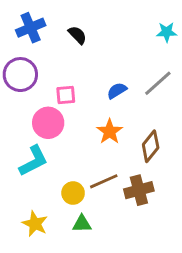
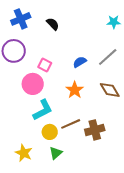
pink square: (66, 95) -> (45, 65), turned 32
brown diamond: (151, 146) -> (110, 90), moved, turned -70
cyan L-shape: (34, 161) -> (43, 110), moved
green triangle: (82, 224) -> (56, 153), turned -40

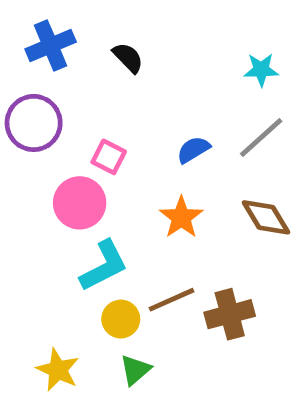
cyan star: (114, 22) -> (261, 70), moved

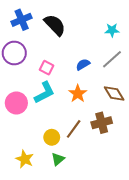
black semicircle: (128, 58) -> (55, 25), size x1.6
pink circle: (80, 203) -> (16, 103), moved
cyan L-shape: (104, 266) -> (44, 93), moved
brown line: (172, 300) -> (74, 129), turned -30
brown cross: (230, 314) -> (102, 123), moved

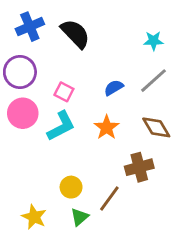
pink circle: (16, 103) -> (23, 113), moved
brown line: (74, 129) -> (109, 198), moved

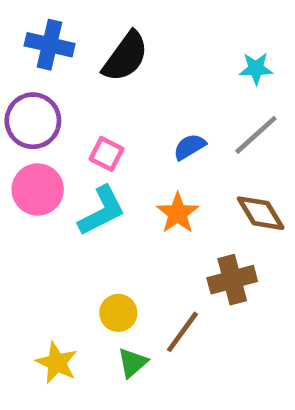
blue cross: (30, 27) -> (50, 45), turned 36
black semicircle: (75, 34) -> (125, 57), turned 80

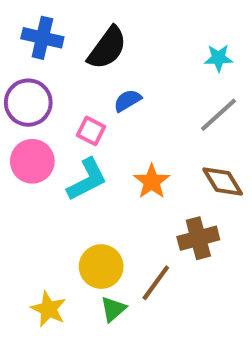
blue semicircle: (190, 147) -> (127, 101), moved
yellow circle: (118, 313) -> (101, 267), size x1.4

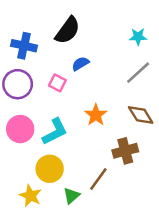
blue cross: (42, 38) -> (24, 46), moved
purple circle: (28, 103) -> (18, 84), moved
pink circle: (32, 161) -> (20, 129), moved
cyan L-shape: (87, 179) -> (55, 132), moved
yellow circle: (101, 267) -> (50, 169), moved

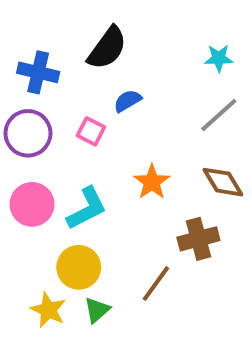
green triangle: (71, 196) -> (97, 310), moved

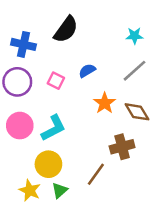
blue semicircle: (127, 101) -> (87, 71), moved
orange star: (152, 182) -> (105, 103), moved

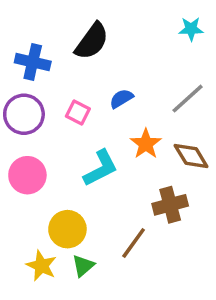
cyan star: (135, 36) -> (191, 29), moved
cyan L-shape: (53, 128) -> (101, 168), moved

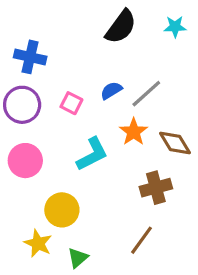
black semicircle: (92, 41) -> (121, 27), moved
gray line: (188, 99) -> (146, 94), moved
brown line: (134, 243) -> (142, 240), moved
green triangle: (83, 266) -> (78, 258), moved

